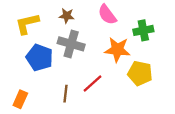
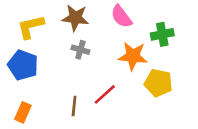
brown star: (67, 16) -> (75, 18), size x1.5
gray cross: (71, 44) -> (80, 50), size x0.6
blue pentagon: (40, 58) -> (23, 65), moved

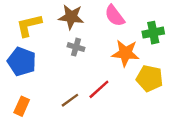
brown line: (74, 106) -> (70, 100), turned 48

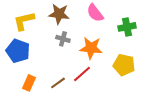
orange star: (125, 53) -> (91, 48), moved
orange rectangle: (22, 106) -> (29, 83), moved

